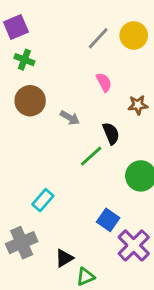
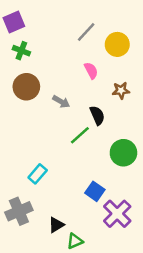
yellow circle: (134, 35) -> (117, 44), moved

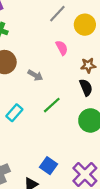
black semicircle: (97, 115) -> (86, 87), moved
cyan rectangle: (38, 174) -> (14, 113), moved
blue square: (95, 191) -> (49, 166), moved

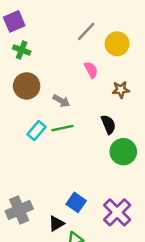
black semicircle: (86, 87) -> (108, 124), moved
green line: (52, 105) -> (63, 128), moved, turned 30
cyan rectangle: (14, 113) -> (36, 131), moved

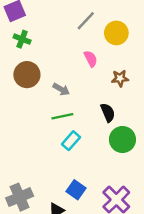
cyan rectangle: (36, 131) -> (71, 141), moved

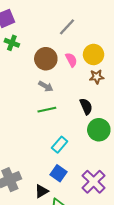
yellow circle: (116, 33) -> (94, 54), moved
brown circle: (27, 75) -> (46, 59), moved
cyan rectangle: (71, 141) -> (60, 145), moved

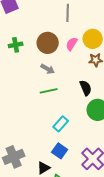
gray line: (67, 27) -> (68, 13), turned -42
green cross: (12, 43) -> (16, 45), moved, turned -32
pink semicircle: (71, 60) -> (72, 44), turned -120

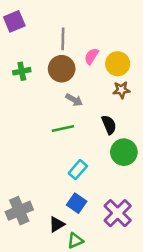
gray line: (68, 13) -> (63, 39), moved
pink semicircle: (72, 44) -> (92, 56), moved
gray arrow: (48, 69) -> (74, 100), moved

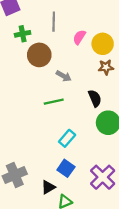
brown circle: (62, 69) -> (39, 55), moved
green cross: (22, 71) -> (23, 34), moved

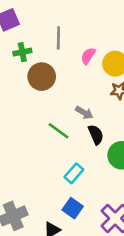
gray arrow: (64, 76) -> (84, 113), moved
black semicircle: (95, 98) -> (96, 135), moved
green line: (54, 102) -> (58, 131), turned 48

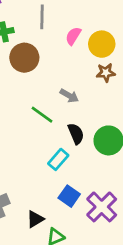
black semicircle: (96, 135) -> (76, 134), moved
blue square: (73, 208) -> (69, 196), moved

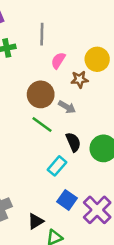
pink semicircle: (73, 36) -> (58, 61), moved
brown circle: (24, 58) -> (41, 94), moved
brown star: (106, 73) -> (80, 79), moved

